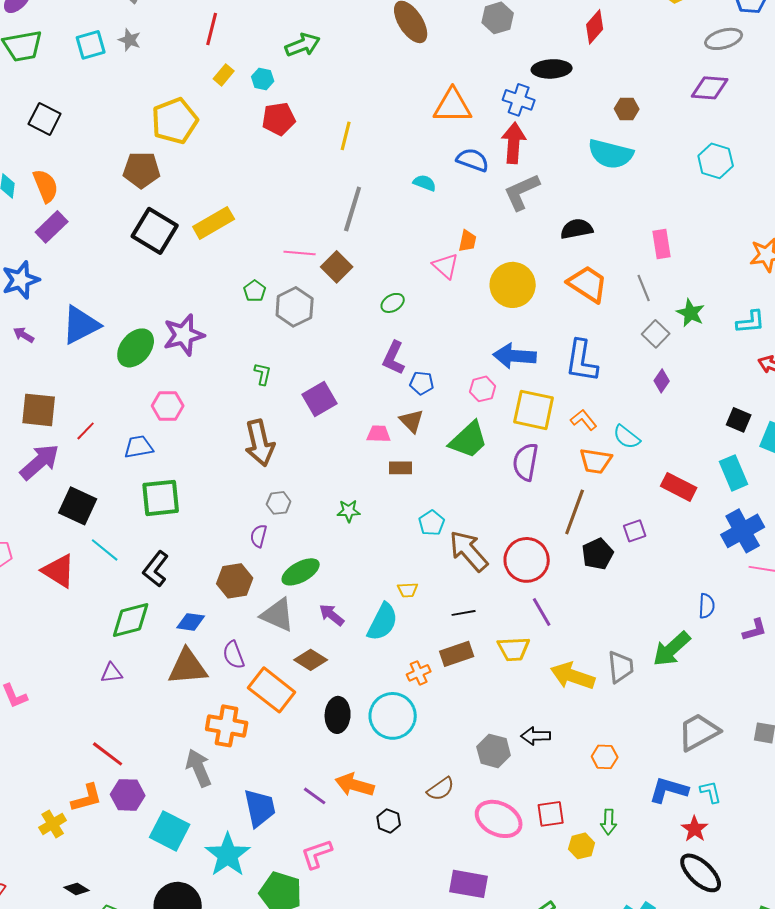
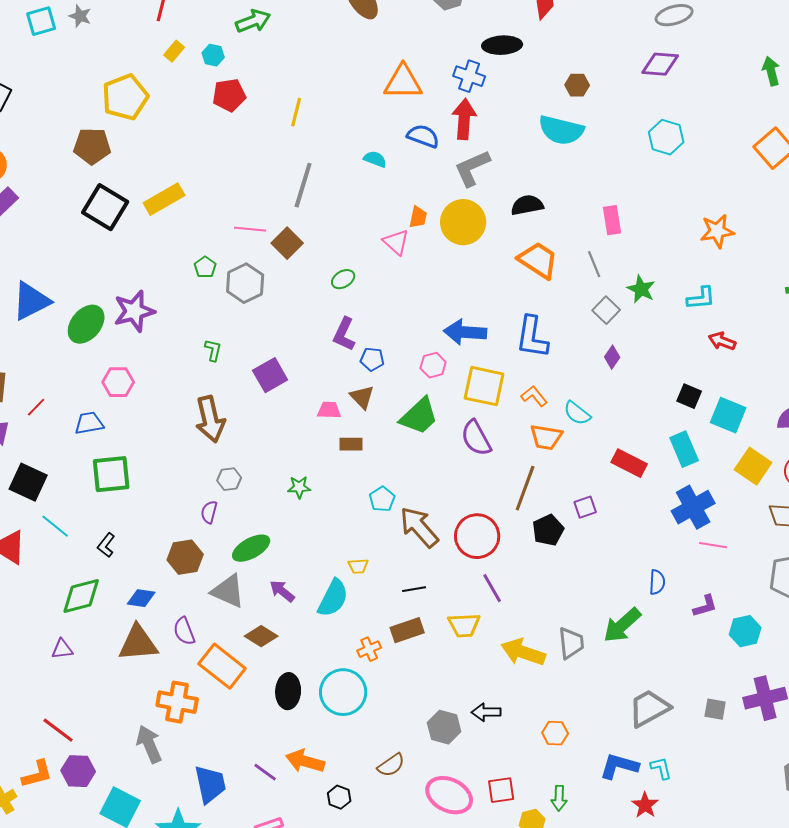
yellow circle: (513, 285) -> (463, 222), moved
purple semicircle: (526, 462) -> (476, 438), turned -39
black L-shape: (156, 569) -> (106, 545), size x0.7

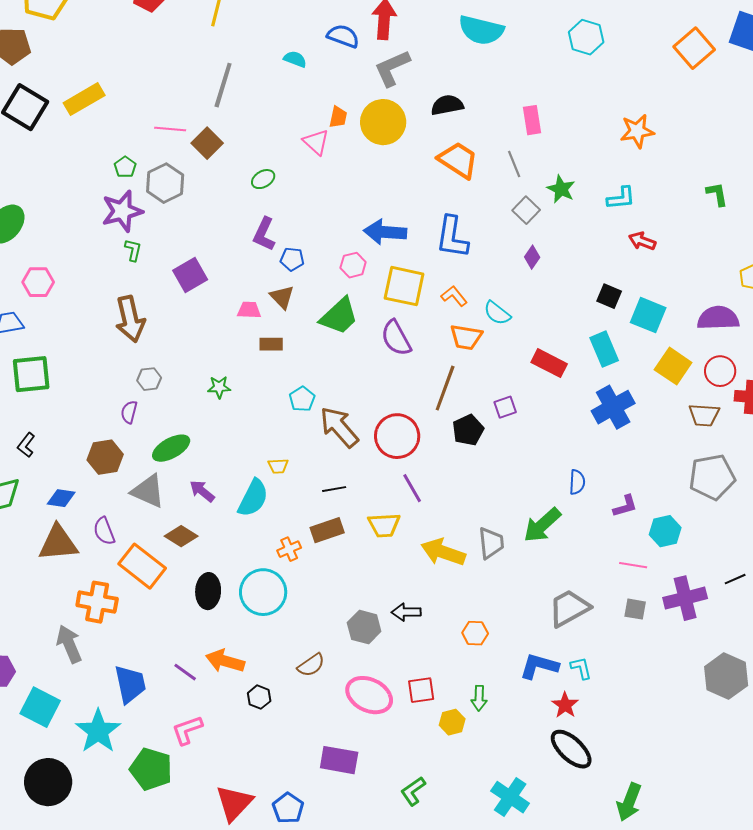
purple star: (134, 311) -> (122, 211), moved
pink line: (713, 545) -> (633, 565), moved

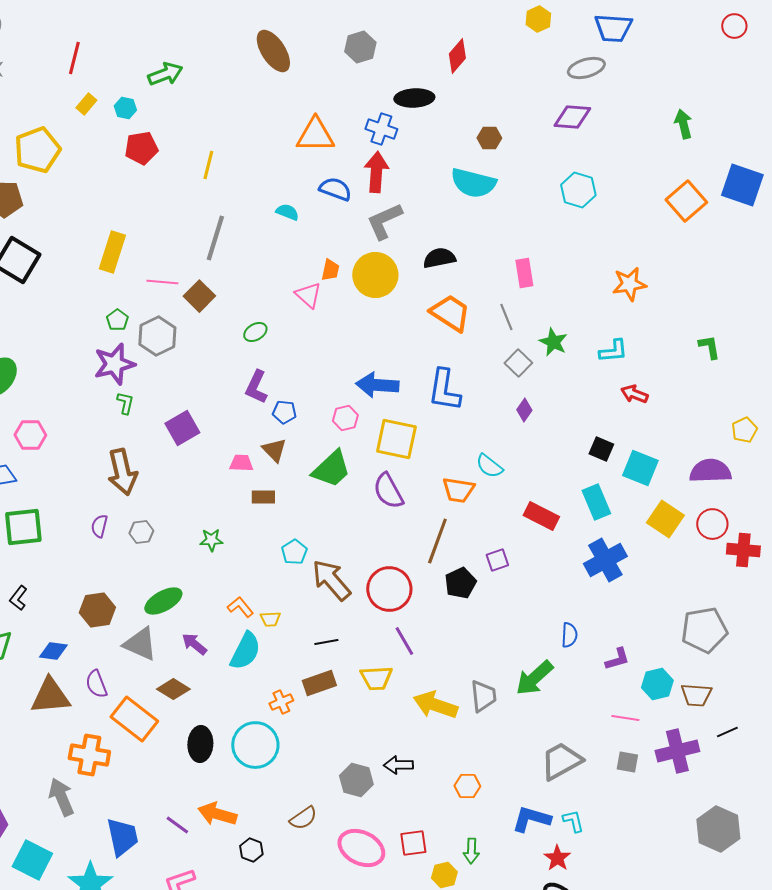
yellow rectangle: (84, 99) -> (112, 252), moved, turned -42
orange L-shape: (454, 296) -> (240, 607), moved
purple semicircle: (129, 412) -> (99, 526), moved
brown trapezoid: (704, 415) -> (696, 695), moved

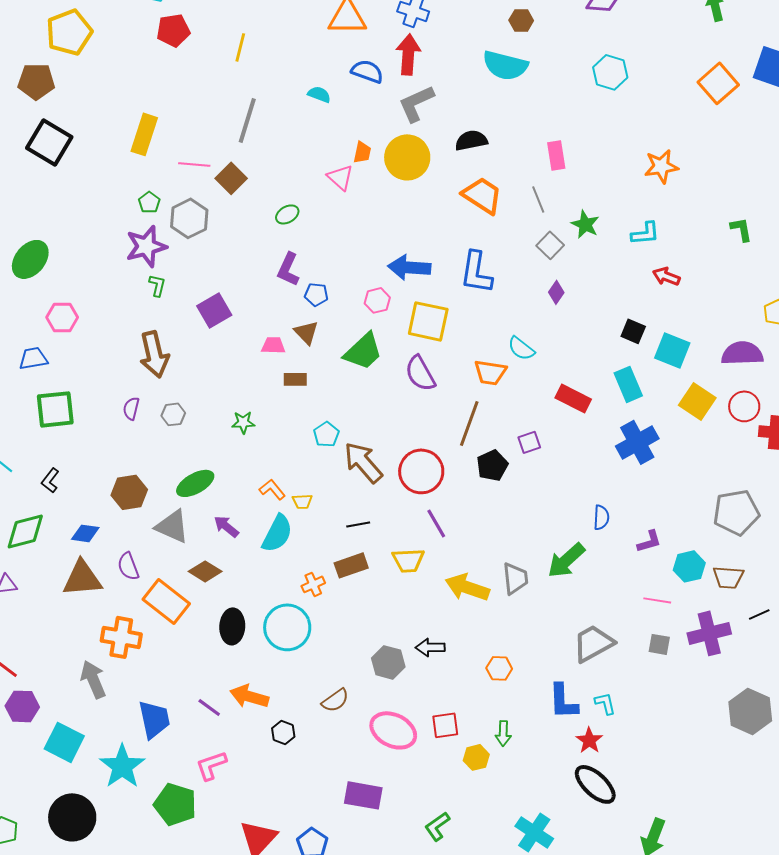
blue L-shape: (531, 819) -> (563, 701), turned -108

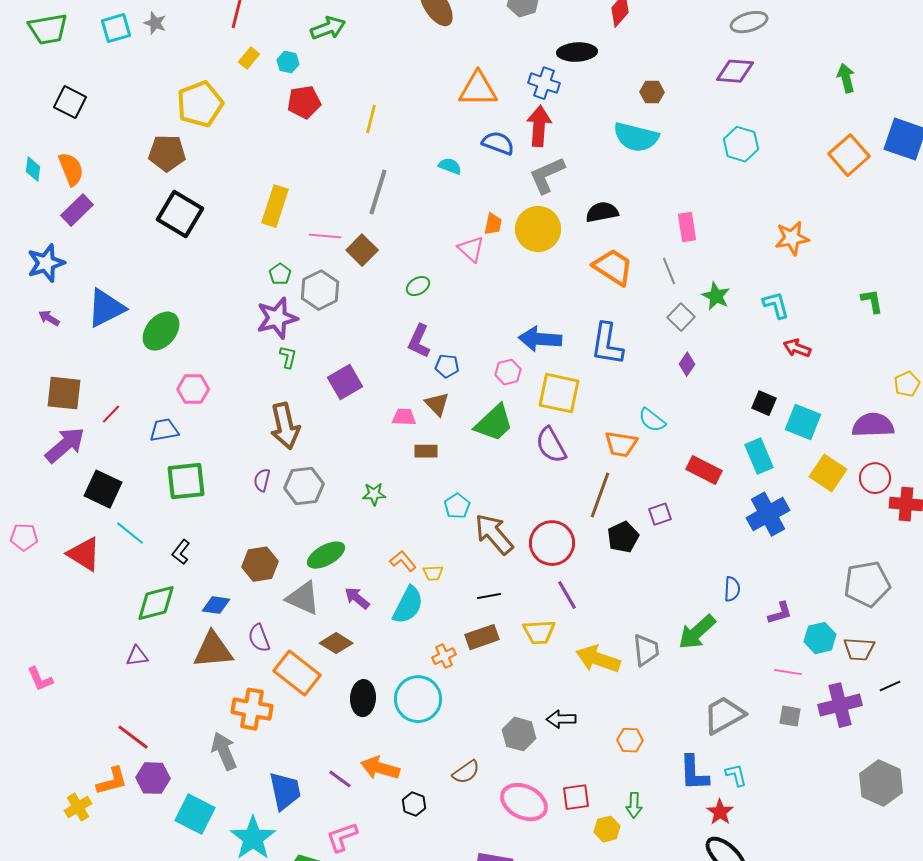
cyan L-shape: (645, 233) -> (776, 305), turned -100
gray hexagon: (173, 414) -> (304, 486), size x1.6

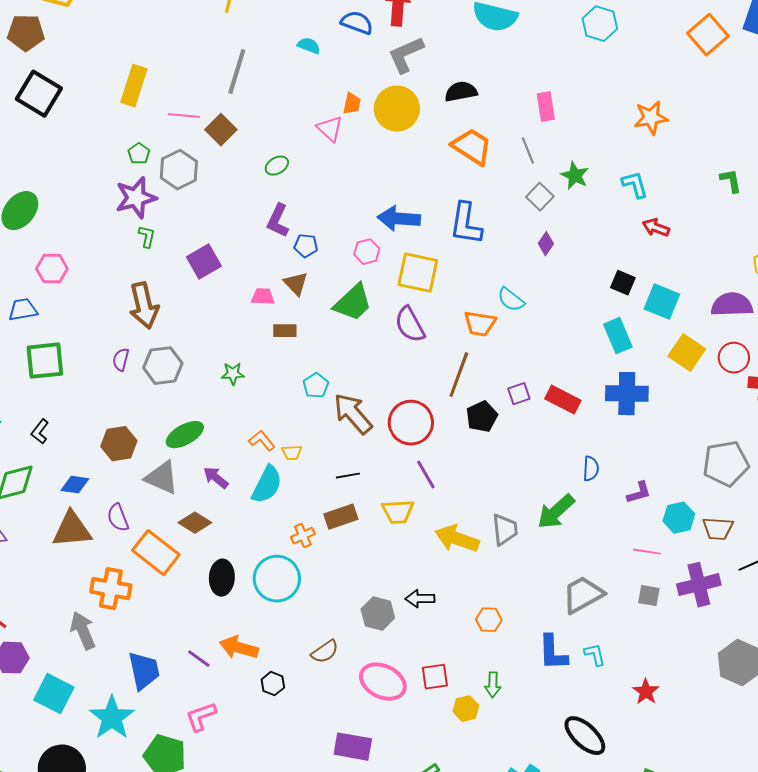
red rectangle: (704, 470) -> (563, 400), moved
blue cross: (768, 514) -> (627, 394), turned 30
red star: (720, 812) -> (646, 692), moved

